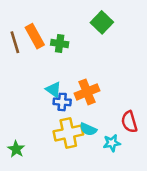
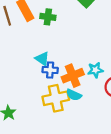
orange cross: (87, 92) -> (73, 76), moved
cyan star: (112, 143) -> (95, 70), moved

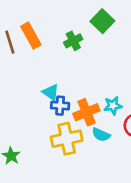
green cross: (48, 17) -> (73, 41), moved, turned -35
cyan semicircle: (74, 95) -> (101, 135), moved

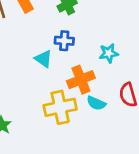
blue cross: (60, 106) -> (64, 41), moved
cyan star: (113, 106) -> (109, 53), moved

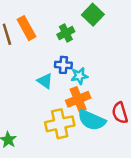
cyan star: (109, 53) -> (79, 76), moved
cyan semicircle: (96, 103) -> (92, 120), size x1.6

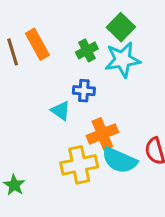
cyan star: (79, 76) -> (122, 60), moved, size x1.6

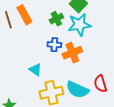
cyan triangle: (61, 111) -> (35, 70), moved
orange cross: (102, 134) -> (72, 53), moved

